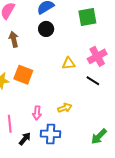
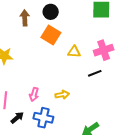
black circle: (46, 29) -> (51, 12), moved
orange square: (23, 75) -> (51, 35), moved
black line: (93, 81) -> (95, 73), turned -64

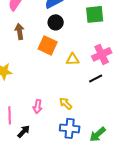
black circle: (51, 12) -> (56, 22), moved
yellow arrow: (62, 95) -> (66, 103), turned -120
blue cross: (43, 118) -> (70, 128), moved

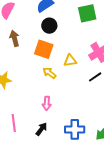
yellow arrow: (66, 103) -> (49, 73), moved
pink arrow: (38, 106) -> (47, 103), moved
black arrow: (24, 131) -> (41, 129), moved

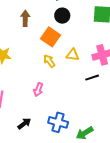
black arrow: (41, 129) -> (24, 124), moved

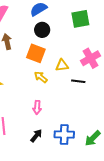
black line: (92, 78) -> (78, 81), moved, turned 40
black arrow: (24, 124) -> (36, 136), moved

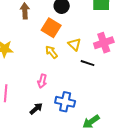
yellow triangle: (62, 65) -> (74, 44), turned 40
blue cross: (64, 134) -> (65, 102), moved

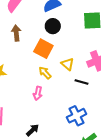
pink arrow: (42, 81) -> (38, 93), moved
blue cross: (65, 102) -> (76, 116), moved, turned -36

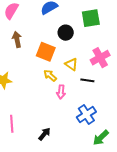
black circle: (53, 26) -> (66, 33), moved
pink arrow: (38, 93) -> (61, 92), moved

